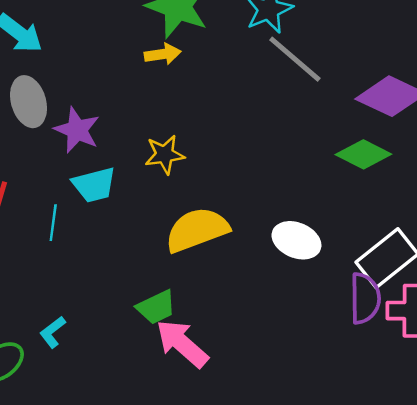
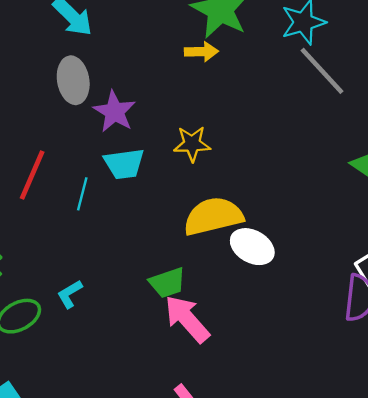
white ellipse: (296, 240) -> (252, 247), moved

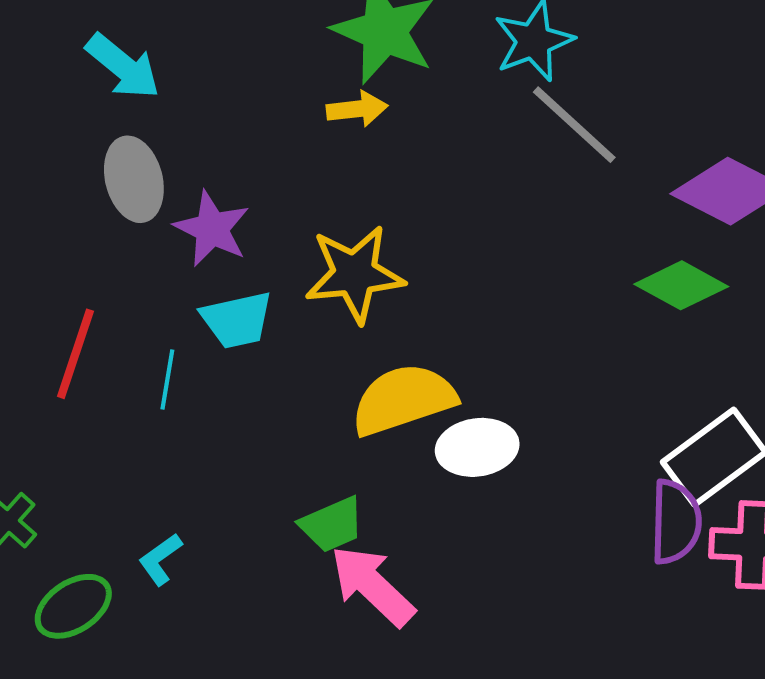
yellow star: (192, 144) -> (355, 274), size x1.5
white ellipse: (252, 247) -> (477, 447), turned -33

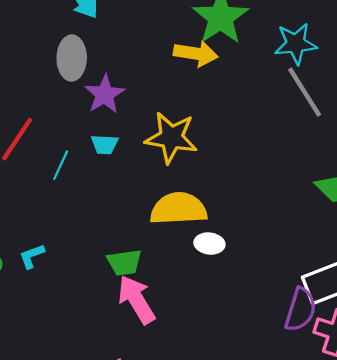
yellow arrow: (357, 109) -> (196, 53), size x1.4
cyan trapezoid: (237, 320) -> (105, 144), size x0.7
white ellipse: (477, 447) -> (209, 244), size x0.7

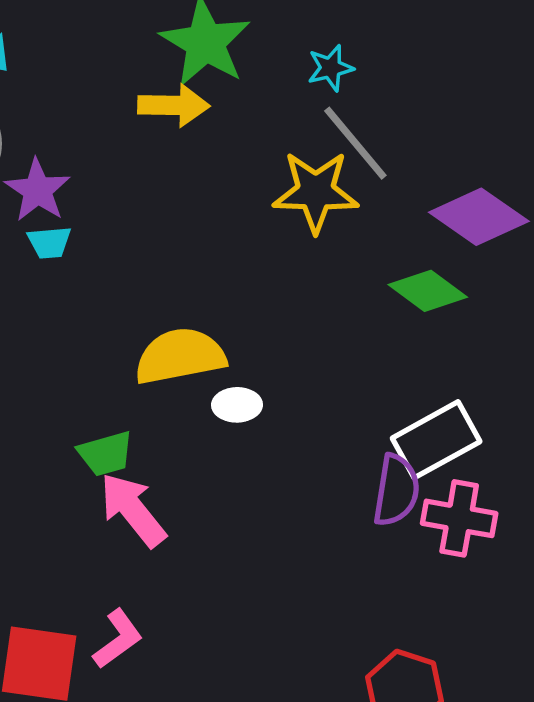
cyan star: (296, 44) -> (331, 68), size x0.7
yellow star: (171, 138) -> (316, 192), moved
cyan trapezoid: (105, 144) -> (49, 242), moved

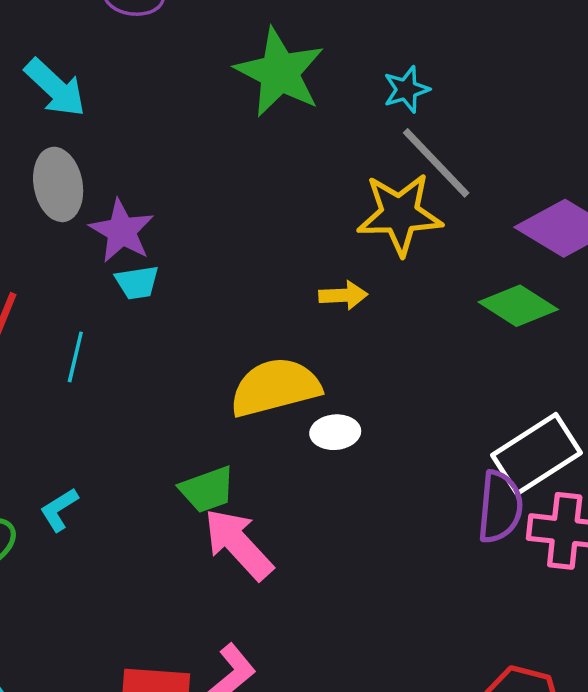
yellow arrow: (174, 105) -> (343, 295), moved, size x0.7

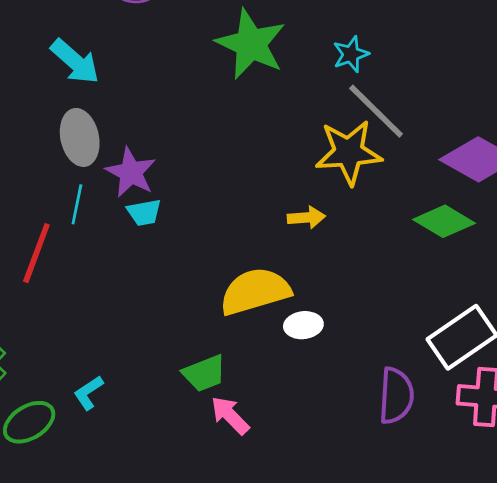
cyan line: (75, 357) -> (77, 204), moved
purple semicircle: (500, 507) -> (396, 396), moved
pink arrow: (238, 544) -> (230, 415), size x0.7

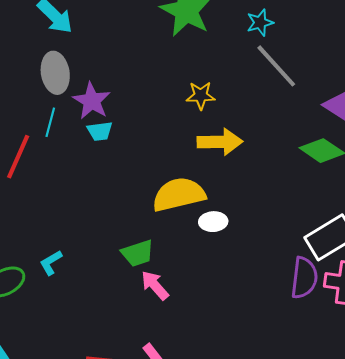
yellow star: (349, 152) -> (201, 95), moved, size x0.6
yellow arrow: (306, 217) -> (220, 142), size x1.6
purple semicircle: (396, 396) -> (304, 278), moved

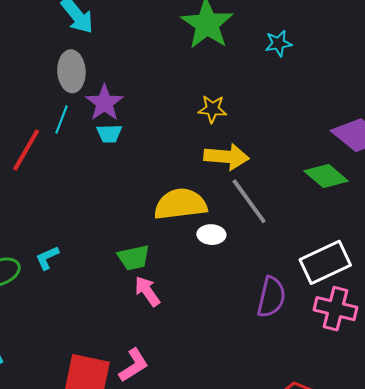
gray line: (276, 66) -> (249, 201), moved
purple semicircle: (304, 278) -> (271, 297), moved

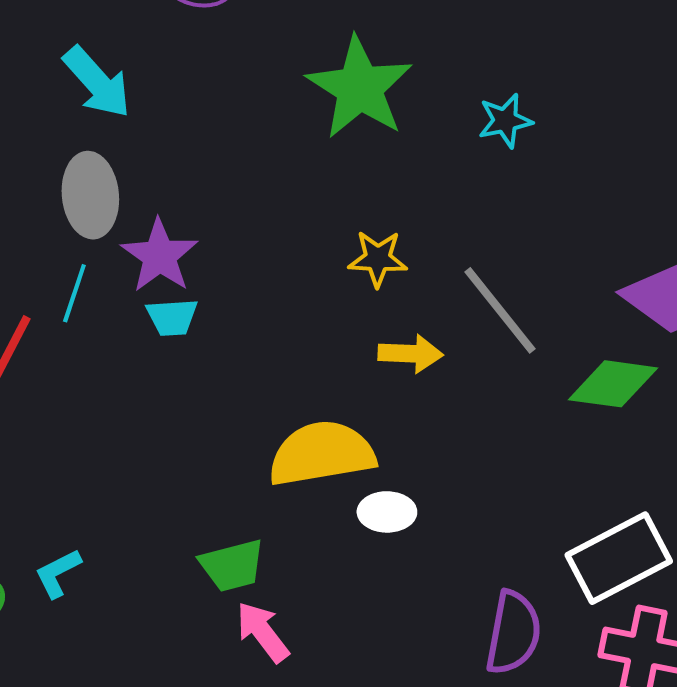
yellow arrow: (227, 157) -> (411, 354), size x0.7
green diamond: (326, 176) -> (613, 384), turned -30
gray line: (249, 201) -> (500, 310), moved

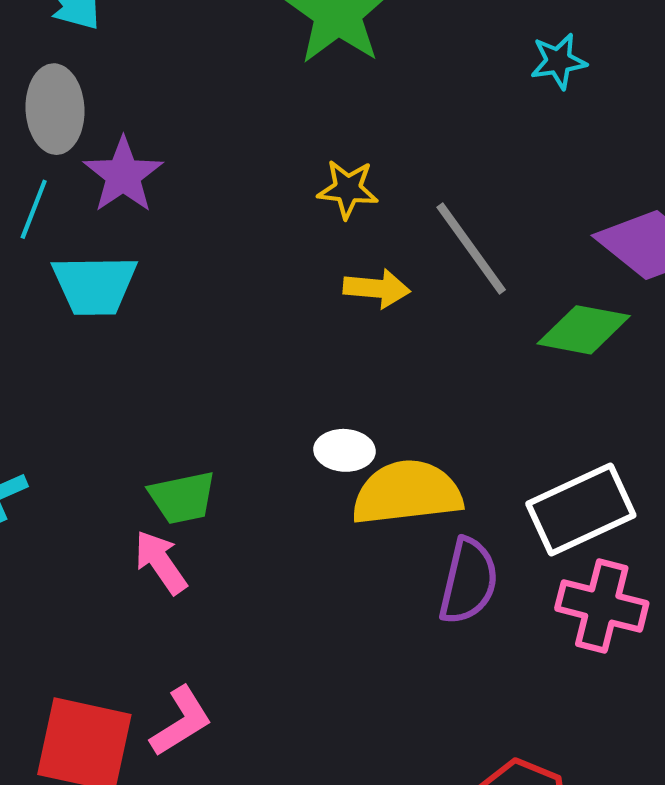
cyan star: (505, 121) -> (558, 61), moved
cyan trapezoid: (172, 317) -> (95, 285), moved, size x1.6
yellow semicircle: (322, 453) -> (407, 493), moved
pink arrow: (263, 632) -> (161, 562), moved

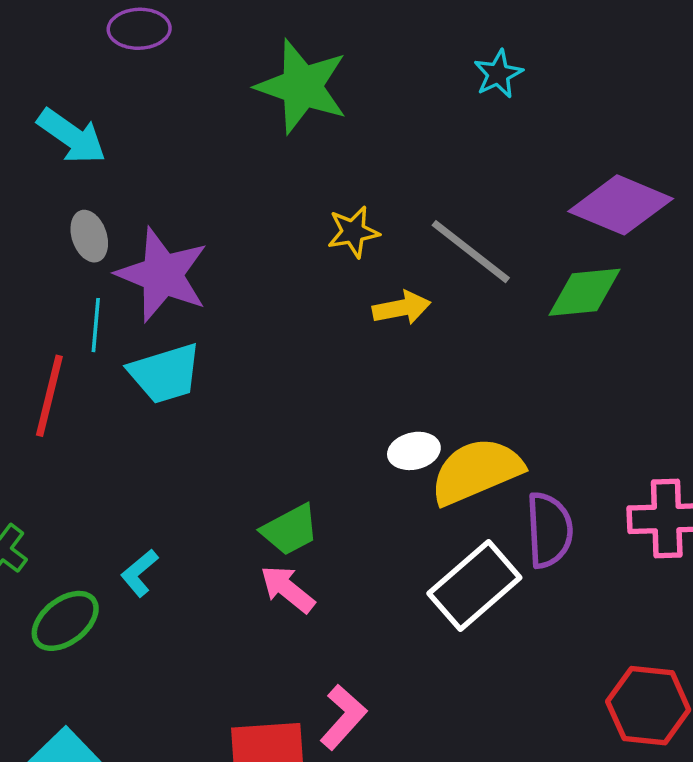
gray ellipse: (55, 109) -> (89, 236), size x0.7
purple star: (123, 175) -> (162, 275), size x1.4
white rectangle: (581, 510) -> (474, 586), moved

